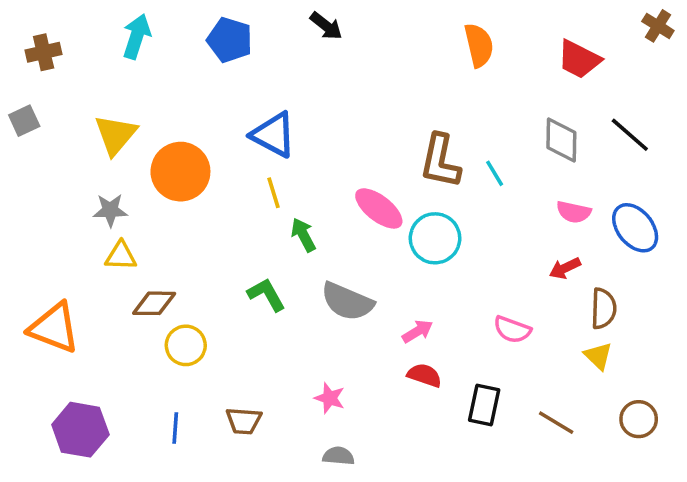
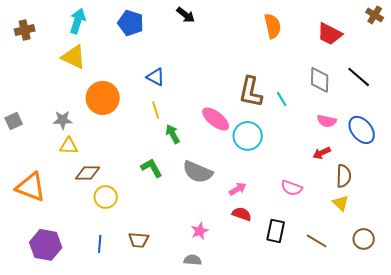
gray square: (24, 121) -> (14, 121), moved
yellow triangle: (116, 135) -> (74, 57), moved, turned -44
blue triangle: (274, 135) -> (156, 77), size x0.7
pink star: (330, 398) -> (200, 231), moved, turned 30

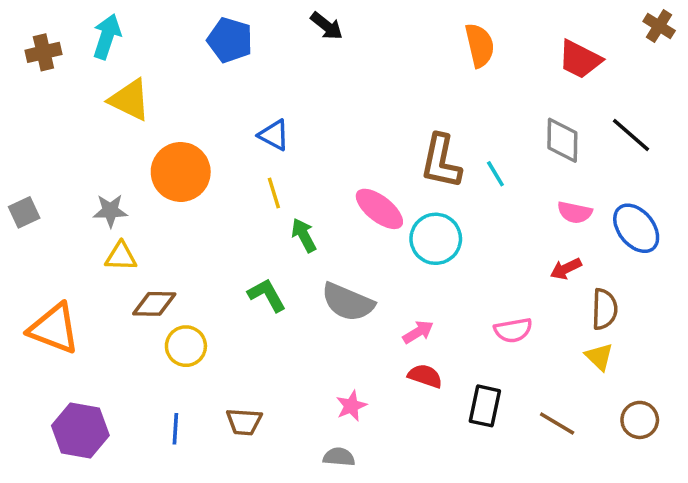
cyan arrow: (78, 21) -> (107, 37), moved
pink semicircle: (292, 188) -> (513, 330), turned -30

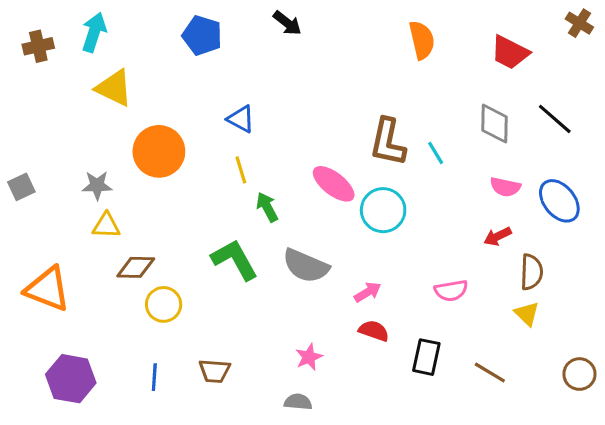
green L-shape: (267, 295) -> (235, 260), size x1.4
brown circle: (640, 420) -> (579, 374), moved

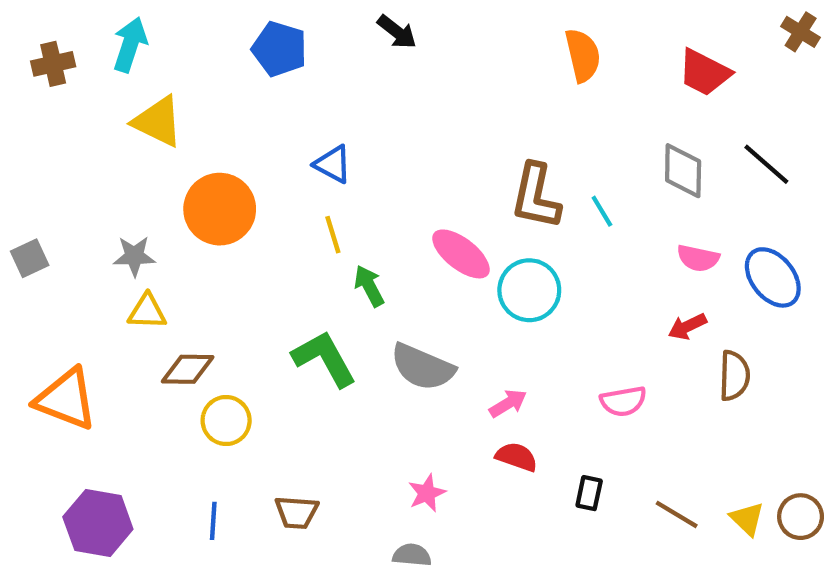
yellow triangle: (527, 314) -> (747, 519), moved
black rectangle: (426, 357) -> (589, 493), size x0.7

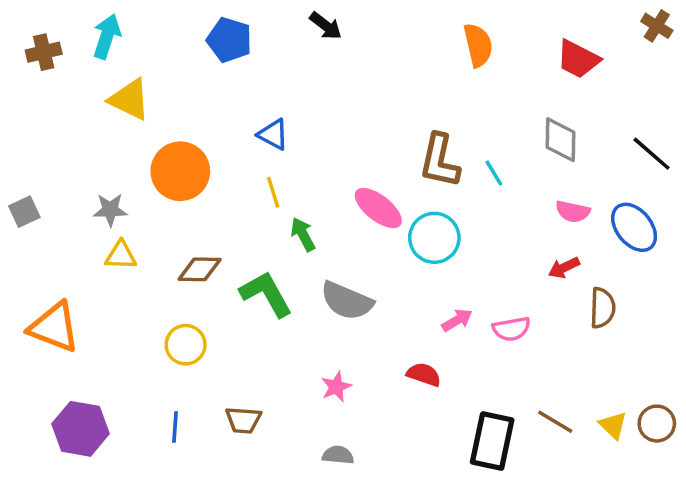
black line: (766, 164) -> (652, 154), moved
brown diamond: (188, 369) -> (200, 269), moved
pink arrow: (508, 403) -> (457, 320), moved
pink star: (427, 493) -> (336, 387), moved
black rectangle: (589, 493) -> (492, 441), moved, size x2.0

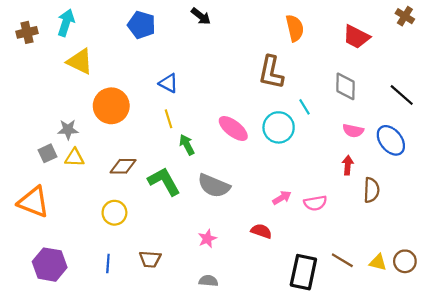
brown L-shape: (440, 161) -> (271, 72), moved
gray square: (24, 212) -> (48, 153), moved
cyan circle: (434, 238) -> (279, 127), moved
red arrow: (564, 268) -> (348, 165), turned 120
yellow triangle: (613, 425) -> (378, 262), turned -30

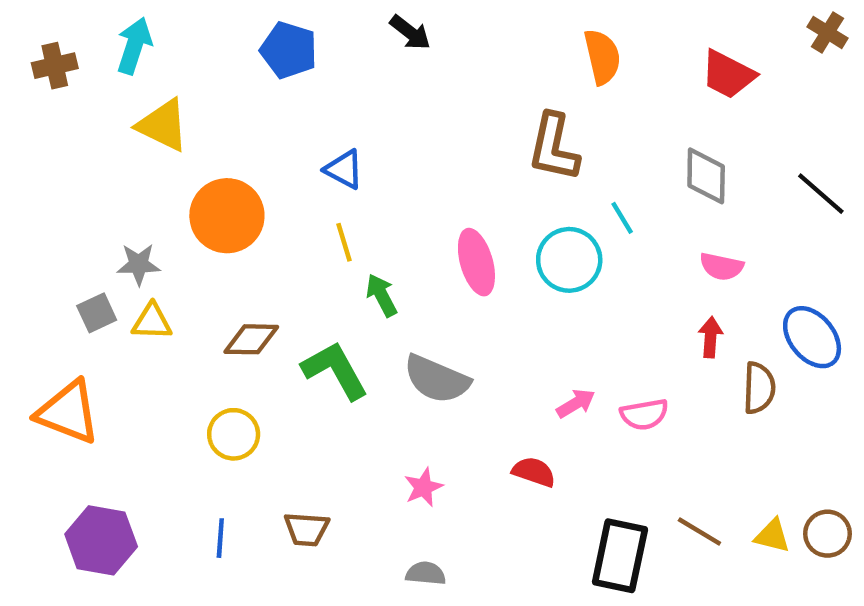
pink ellipse: (233, 128) -> (476, 262), turned 36
blue ellipse: (391, 140) -> (812, 337), moved

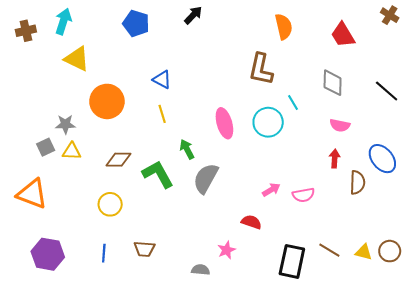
black arrow: (410, 32) -> (193, 15), turned -84
red trapezoid: (728, 74) -> (343, 35), turned 32
green arrow: (382, 295) -> (187, 149), moved
gray semicircle: (437, 379) -> (206, 178), turned 96
pink star: (423, 487) -> (226, 250), moved

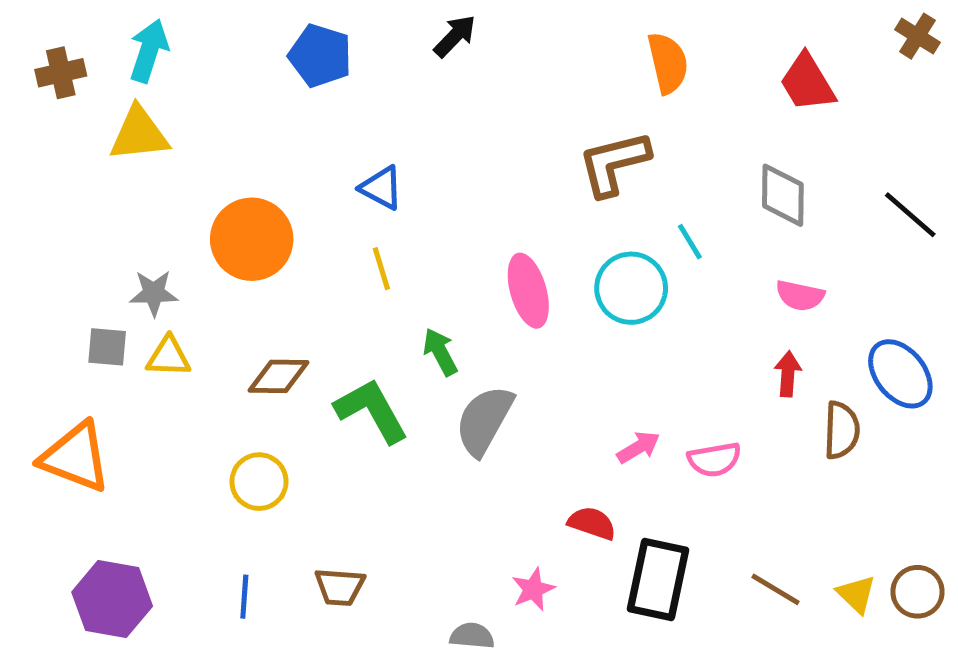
yellow triangle: (77, 59) -> (139, 134), moved, turned -32
brown L-shape: (261, 69) -> (614, 163), turned 64
gray square: (46, 147) -> (107, 347), turned 30
yellow triangle: (364, 252) -> (856, 594), turned 30
black rectangle: (292, 261) -> (658, 580), moved

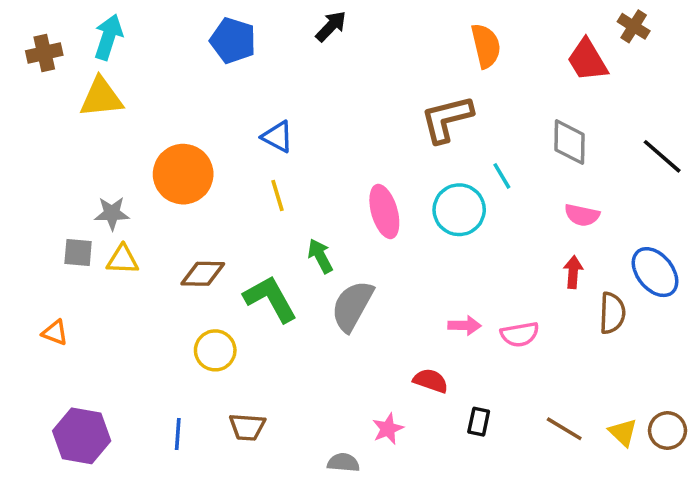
brown cross: (918, 36) -> (634, 26), moved
pink arrow: (638, 447) -> (464, 325), turned 32
orange triangle: (75, 457) -> (55, 333), size x0.5
yellow circle: (259, 482) -> (215, 350), moved
black rectangle: (658, 580) -> (479, 422), size x0.5

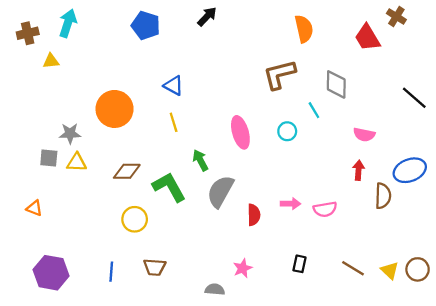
yellow triangle: (101, 98) -> (51, 61), moved, size x0.6
gray diamond: (570, 142) -> (336, 84), moved
cyan circle: (459, 210) -> (287, 131), size x0.6
blue ellipse: (655, 272) -> (410, 170), turned -72
red semicircle: (431, 381) -> (254, 215), moved, turned 70

